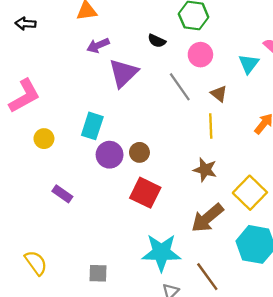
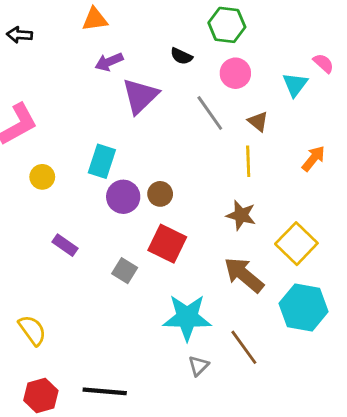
brown arrow: (207, 218) -> (244, 275), turned 80
gray square: (98, 273) -> (125, 271), moved, turned 30

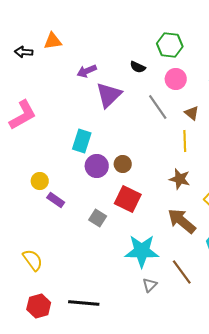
orange triangle: (95, 19) -> (53, 41), moved
yellow circle: (42, 177) -> (40, 181), moved

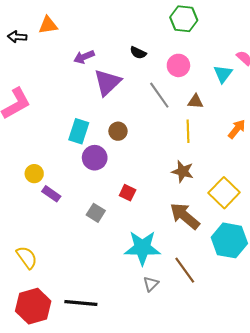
green hexagon: (170, 45) -> (184, 19), moved
brown triangle: (192, 113) -> (195, 101), turned -35
brown circle: (123, 164) -> (118, 131), moved
red square: (128, 199) -> (128, 193), size x0.6
red hexagon: (39, 306) -> (33, 306), size x1.4

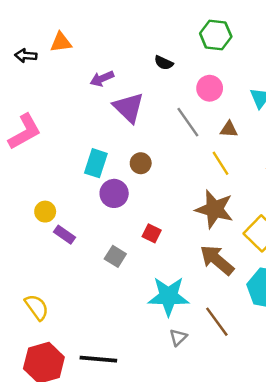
black semicircle: (138, 53) -> (164, 63), moved
purple triangle: (107, 82) -> (129, 108), turned -32
yellow line: (188, 131) -> (221, 163), turned -30
brown star: (183, 171) -> (214, 209), size x1.5

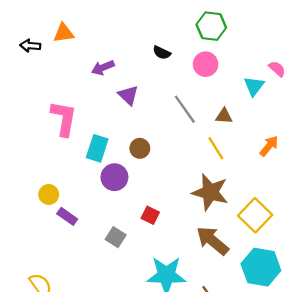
pink circle: (210, 88) -> (206, 64), moved
purple triangle: (129, 108) -> (128, 95), size x0.7
pink L-shape: (25, 132) -> (64, 118), moved, turned -51

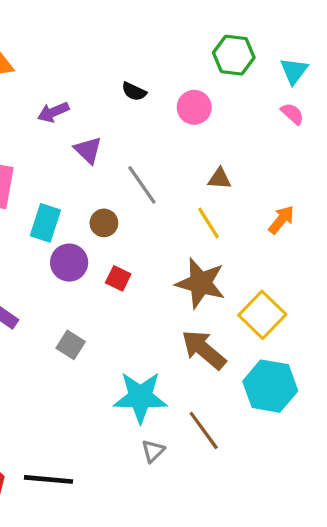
green hexagon: (211, 26) -> (234, 55), moved
cyan triangle: (254, 86) -> (294, 71), moved
gray line: (185, 109) -> (142, 185), moved
red square: (150, 215) -> (118, 278), moved

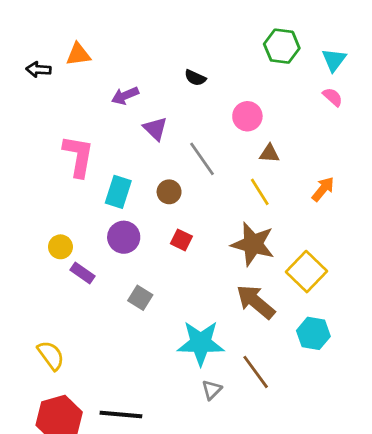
pink circle: (194, 107) -> (247, 116), moved
purple circle: (69, 263) -> (124, 237), moved
cyan hexagon: (270, 386) -> (313, 333), size x0.7

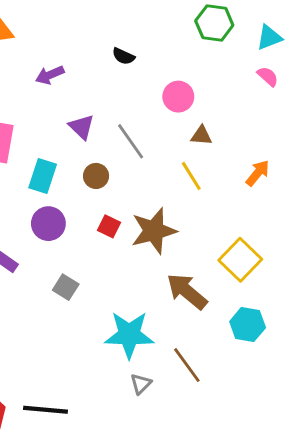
cyan triangle: (334, 60) -> (269, 37), turned 32
purple triangle: (155, 129) -> (82, 127), moved
brown star: (253, 244) -> (154, 231), moved, turned -30

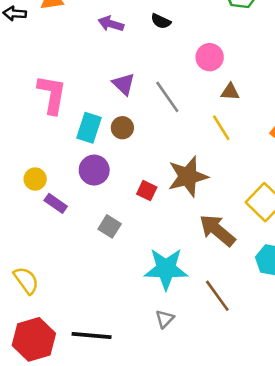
purple arrow: (50, 75) -> (111, 24), moved, turned 40
brown circle: (96, 176) -> (122, 128), moved
red square: (109, 226) -> (147, 191), moved
gray triangle: (141, 384) -> (165, 319), moved

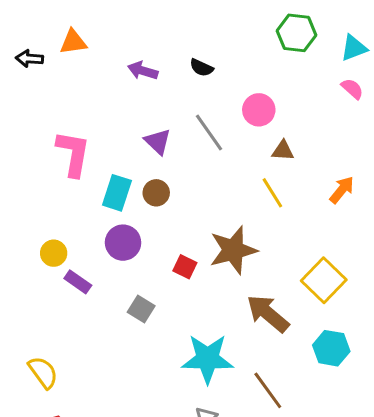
gray line: (167, 97) -> (209, 132), moved

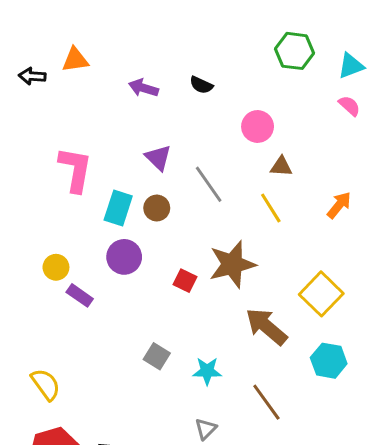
gray line: (209, 132) -> (209, 184), moved
gray square: (141, 309) -> (157, 356), moved
cyan star: (208, 359) -> (207, 371), size x0.6

